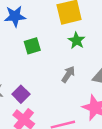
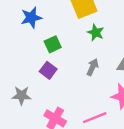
purple square: (21, 94) -> (48, 70), moved

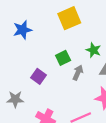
green star: (96, 33) -> (93, 50), moved
green square: (53, 44) -> (63, 58), moved

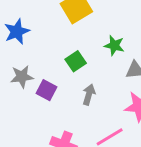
gray arrow: (78, 73) -> (89, 95), moved
gray star: (15, 99) -> (22, 77), moved

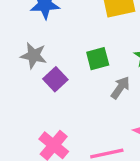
gray arrow: (89, 95) -> (120, 88), moved

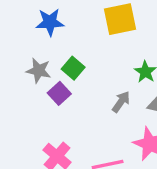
green square: (98, 59) -> (73, 68), moved, turned -35

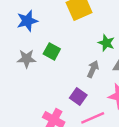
purple square: (59, 93) -> (78, 97), moved

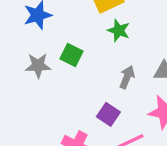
green star: (106, 43) -> (119, 30), moved

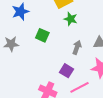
gray star: (38, 66) -> (11, 44), moved

